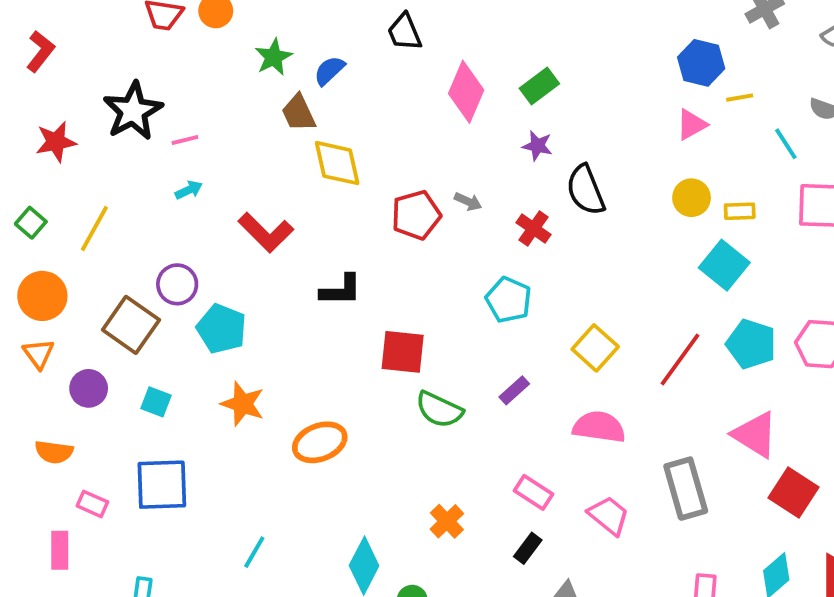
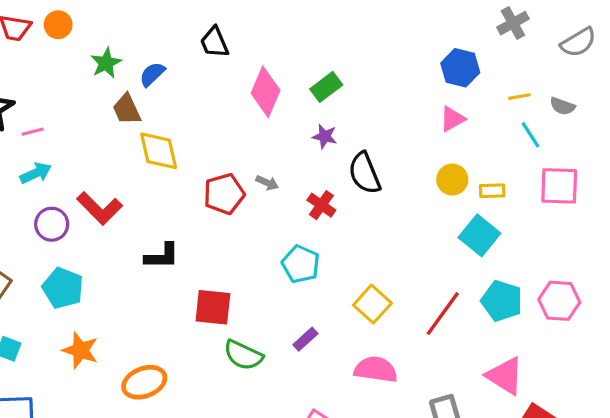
yellow line: (740, 98) -> (519, 97), moved
cyan arrow: (189, 190) -> (36, 173), size x1.4
purple circle: (177, 284) -> (52, 224), moved

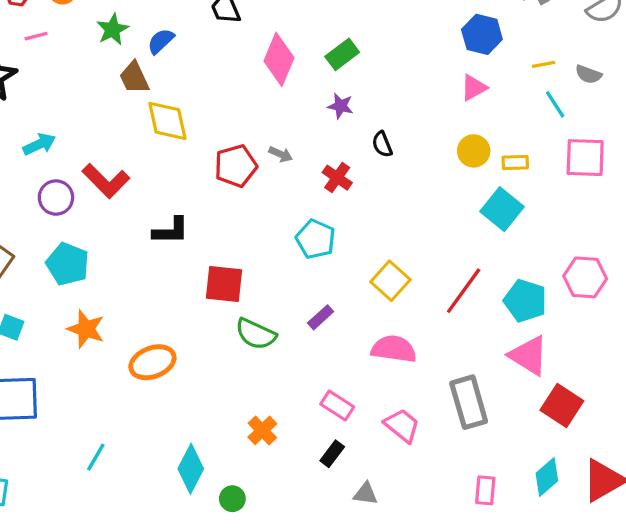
pink line: (33, 132) -> (36, 36), moved
black semicircle: (365, 173) -> (382, 144), size x0.6
cyan pentagon: (502, 301) -> (525, 301), moved

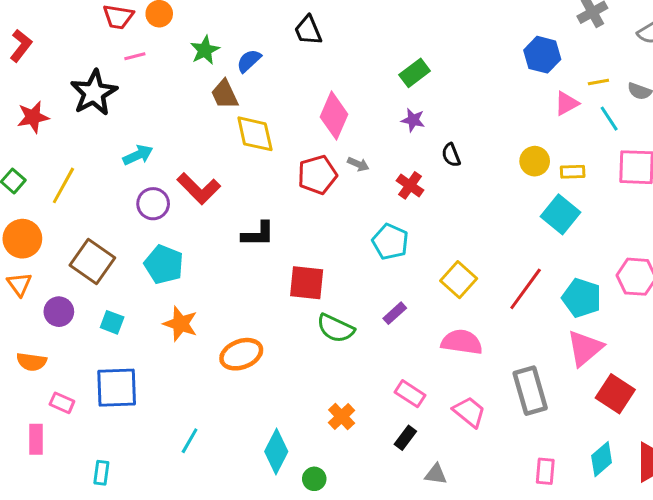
pink diamond: (279, 59) -> (334, 116), moved
pink triangle: (474, 88) -> (567, 103), moved
pink triangle: (529, 356) -> (585, 348), turned 48

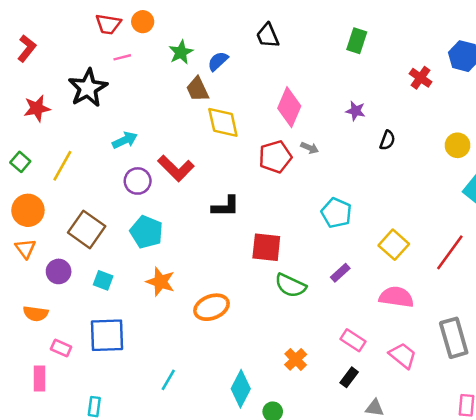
green rectangle: (415, 73) -> (357, 41), moved, turned -35
black semicircle: (451, 155) -> (387, 140), turned -138
red cross: (410, 185) -> (421, 78), moved

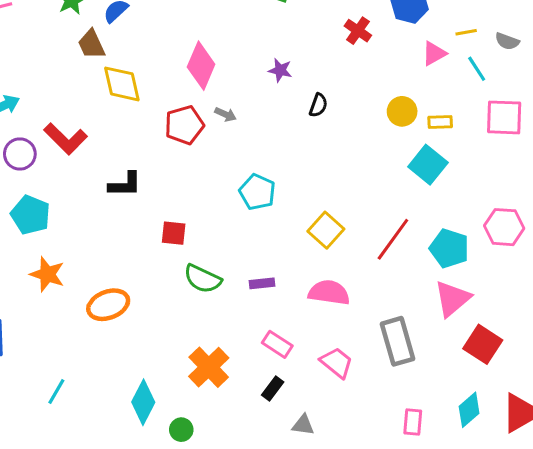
red square: (266, 247) -> (174, 233), size x0.7
purple rectangle: (340, 273) -> (262, 283), moved, turned 36
orange cross: (296, 359) -> (209, 367), size x1.5

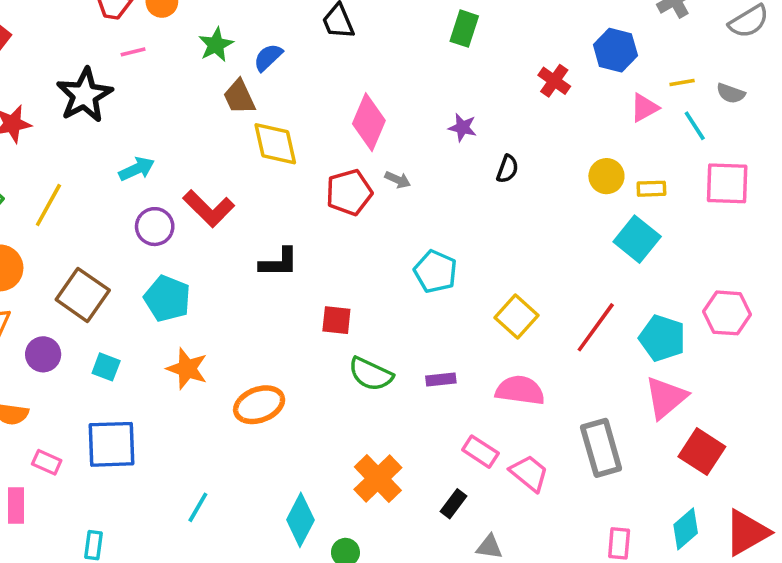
pink rectangle: (277, 344) -> (480, 452), moved

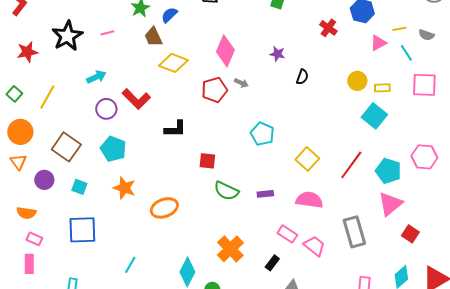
pink line: (133, 52) -> (107, 33), moved
yellow diamond: (275, 144) -> (173, 63), turned -56
red square: (702, 452) -> (410, 234), size x0.7
pink rectangle: (47, 462) -> (34, 239), moved

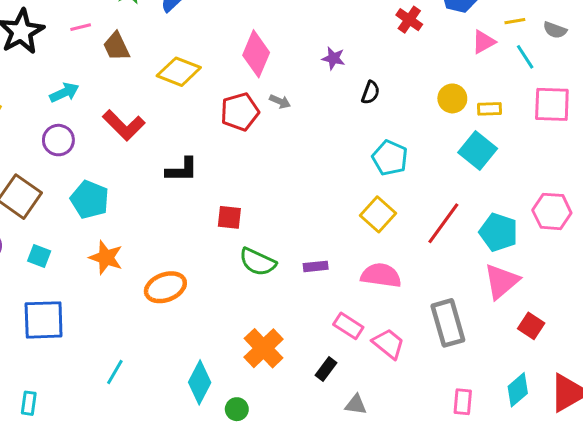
brown trapezoid: (153, 37) -> (116, 46), moved
purple circle: (106, 109) -> (58, 140), moved
cyan pentagon: (262, 134) -> (390, 158), moved

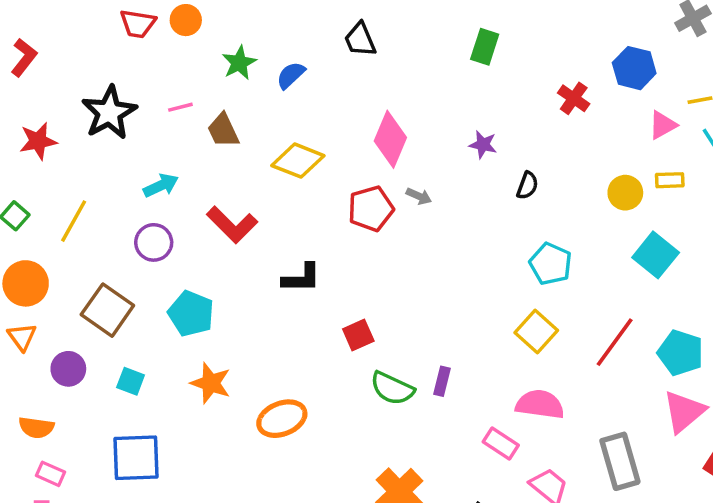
yellow rectangle: (490, 109) -> (670, 180), moved
red square: (229, 217) -> (358, 335), turned -30
purple rectangle: (316, 266) -> (442, 381), moved, turned -70
pink rectangle: (348, 326) -> (501, 444), moved

